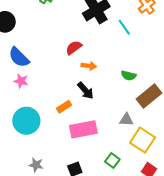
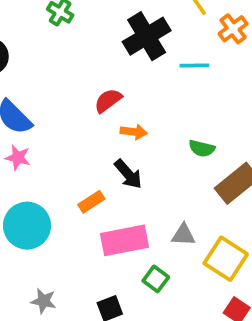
cyan line: (124, 27) -> (194, 66), turned -56
gray triangle: (126, 120) -> (183, 235), moved
green square: (112, 161) -> (156, 279), moved

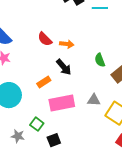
red semicircle: (108, 101) -> (45, 39), moved, turned -98
green semicircle: (202, 148) -> (100, 60), moved, turned 56
green square: (156, 279) -> (37, 124), moved

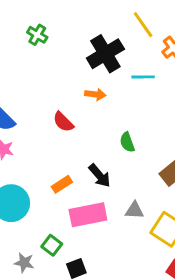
orange arrow: (67, 44) -> (95, 94), moved
green semicircle: (100, 60) -> (127, 142), moved
black arrow: (64, 67) -> (100, 176), moved

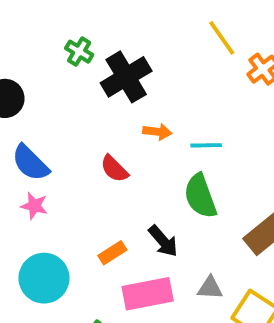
black cross: (105, 54) -> (126, 77), moved
cyan line: (143, 77) -> (206, 145), moved
green semicircle: (127, 142) -> (200, 196), size x1.6

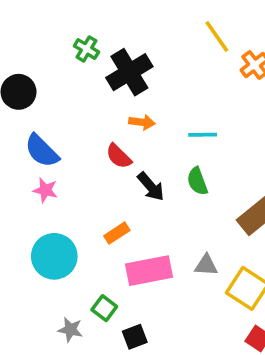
orange arrow: (157, 132) -> (142, 122), moved
green semicircle: (200, 196) -> (197, 181), size x0.7
black arrow: (163, 241) -> (151, 187), moved

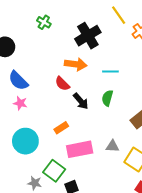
black cross: (129, 72) -> (88, 36), moved
orange arrow: (142, 122) -> (76, 64), size x1.5
green semicircle: (197, 181) -> (107, 98), turned 35
green square: (104, 308) -> (54, 171), size x1.5

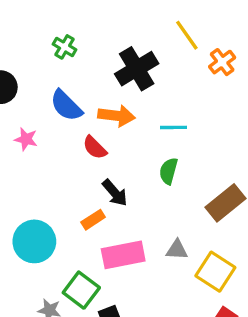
blue semicircle: (18, 81) -> (66, 106), moved
black arrow: (81, 101) -> (115, 193), moved
pink star: (20, 103) -> (26, 139), moved

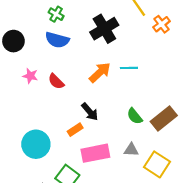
blue semicircle: (66, 106) -> (57, 40), moved, turned -30
orange arrow: (116, 116) -> (100, 72), moved, turned -50
red semicircle: (95, 148) -> (56, 81), moved
green semicircle: (168, 171) -> (135, 116), moved, turned -54

